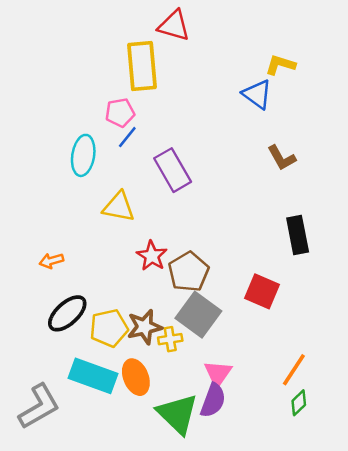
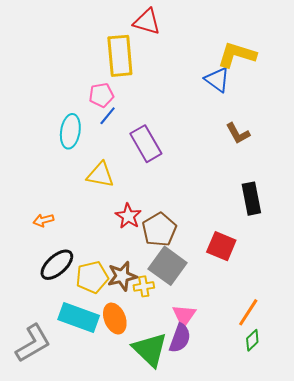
yellow L-shape: (280, 65) -> (237, 55), size x1.5

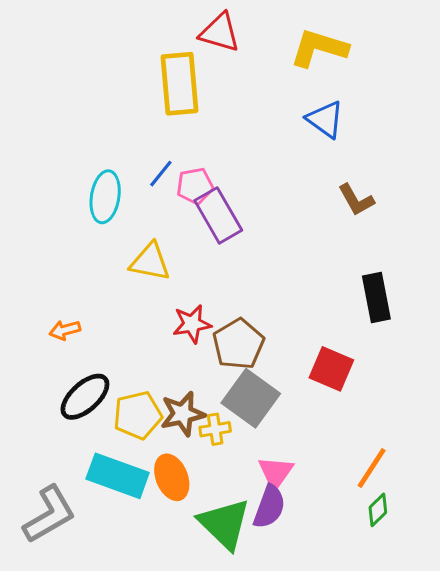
yellow L-shape: (237, 55) -> (319, 48), moved
pink pentagon: (101, 95) -> (195, 186), moved
red star: (128, 216) -> (192, 324), turned 30

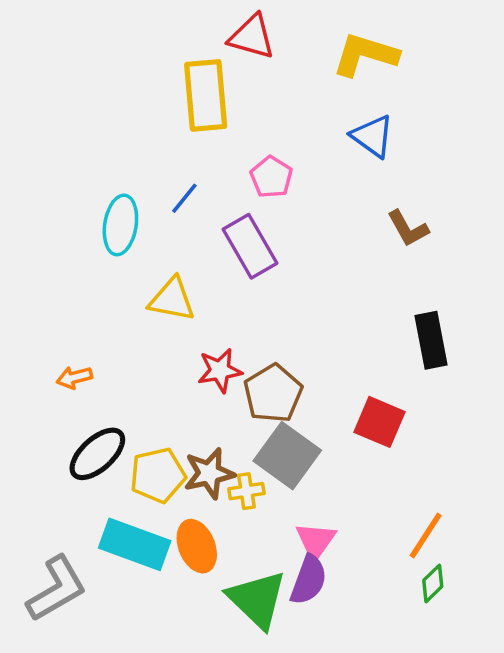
pink pentagon: (195, 186) -> (271, 177), moved, turned -30

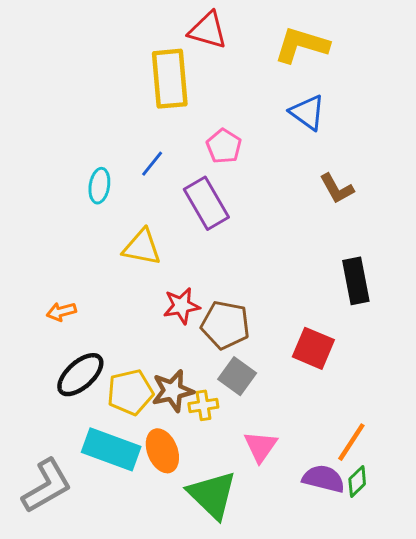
cyan ellipse: (120, 225) -> (99, 186), size x0.7
brown pentagon: (273, 394) -> (225, 325), turned -30
gray square: (287, 456) -> (237, 376), size x0.7
purple semicircle: (309, 580) -> (324, 479), moved, turned -96

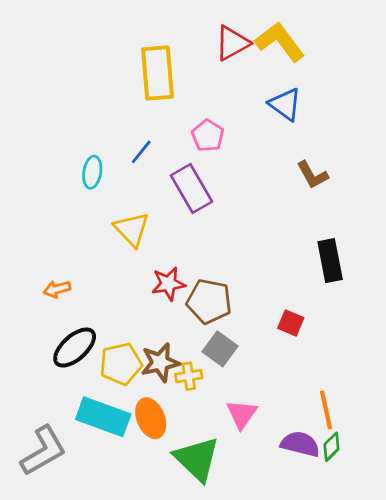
red triangle: (208, 30) -> (232, 43), moved, turned -45
yellow L-shape: (302, 45) -> (280, 42), turned 36
yellow triangle: (142, 247) -> (132, 229), turned 36
red square: (313, 348) -> (291, 323), size x0.7
orange line: (351, 442) -> (326, 410), turned -45

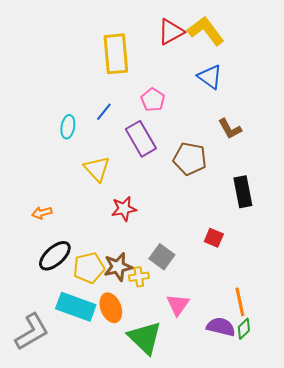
brown pentagon: (209, 301) -> (190, 159), moved

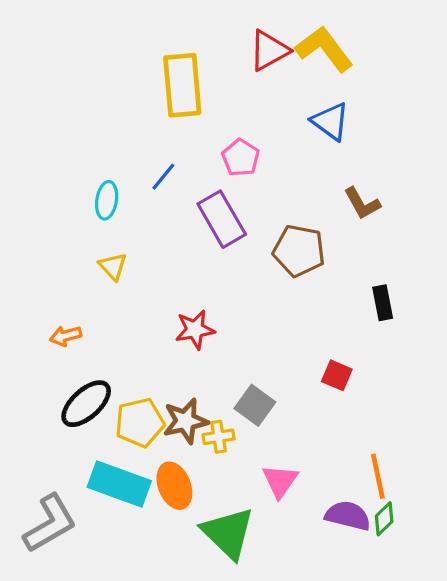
yellow triangle: (97, 169) -> (113, 266), moved, size x0.7
black rectangle: (243, 192) -> (383, 303), size x0.7

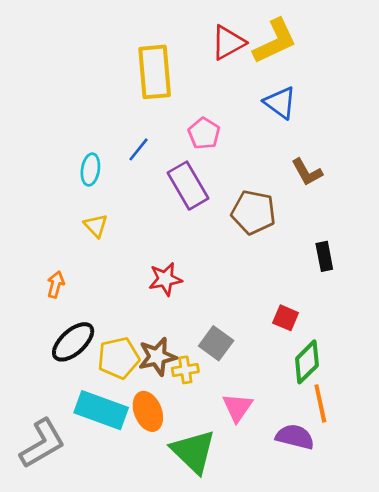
yellow L-shape: (324, 49) -> (275, 41), turned 102
orange arrow: (66, 336) -> (56, 284), turned 120
green diamond: (384, 519) -> (307, 362), moved, size x1.5

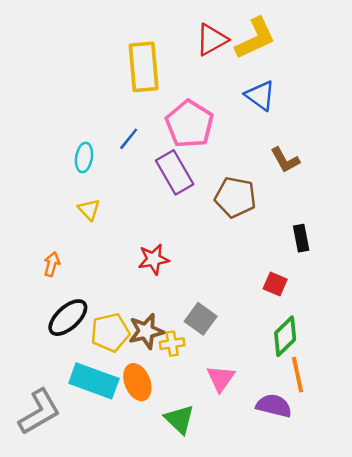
pink pentagon: (204, 133) -> (189, 124), size x1.6
red square: (286, 318) -> (275, 284), moved
green triangle: (193, 451) -> (180, 419), size x0.7

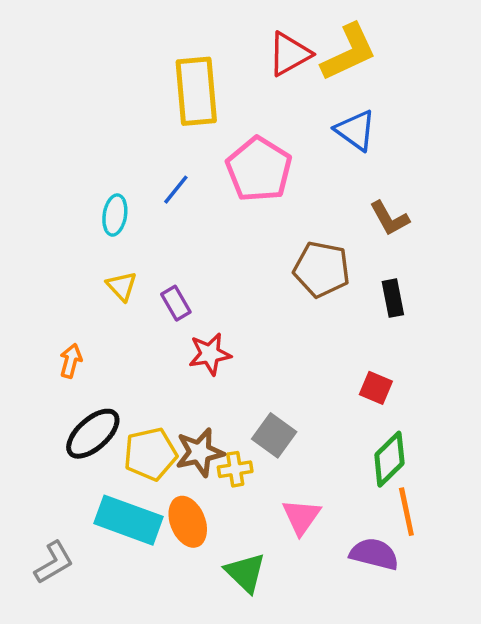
purple rectangle: (175, 172) -> (176, 303), moved, size x0.6
black rectangle: (301, 238) -> (393, 298), moved
gray L-shape: (39, 412) -> (54, 562), size x0.7

